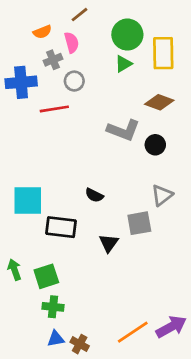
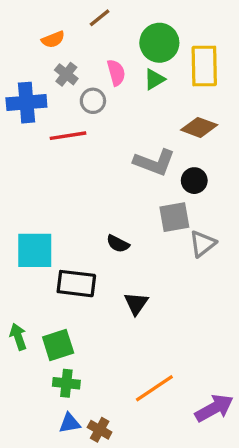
pink semicircle: (72, 42) -> (116, 73), moved
gray cross: (53, 60) -> (66, 74), turned -30
gray square: (139, 223) -> (174, 217), moved
orange line: (133, 332) -> (154, 388), moved

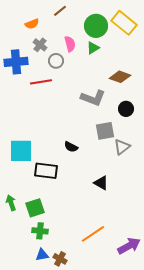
yellow rectangle: (204, 66) -> (124, 23), moved, turned -50
black circle: (194, 181) -> (126, 109), moved
black triangle: (136, 303) -> (101, 183), moved, turned -35

